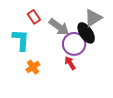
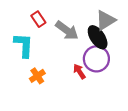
purple circle: (74, 44) -> (96, 59), moved

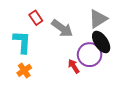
black ellipse: (98, 37) -> (101, 42), moved
orange cross: (37, 76) -> (24, 70), moved

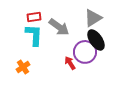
red rectangle: (36, 18) -> (34, 17), turned -64
cyan L-shape: (22, 42) -> (34, 35), moved

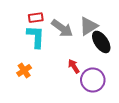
gray triangle: (93, 18) -> (89, 26), moved
purple circle: (85, 52) -> (93, 80), moved

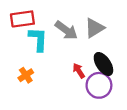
red rectangle: (36, 18) -> (22, 19), moved, size x1.5
black ellipse: (101, 42) -> (103, 64), moved

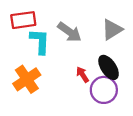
gray triangle: (94, 28) -> (112, 30), moved
orange cross: (26, 75) -> (27, 79), size x1.6

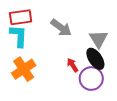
gray triangle: (112, 30) -> (99, 39), moved, turned -30
cyan L-shape: (40, 41) -> (18, 36), moved

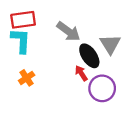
black ellipse: (95, 59) -> (89, 56), moved
orange cross: (24, 69) -> (27, 78), size x0.6

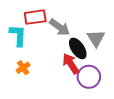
red rectangle: (23, 20) -> (35, 17), moved
red arrow: (81, 73) -> (71, 64), size x1.5

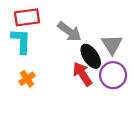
red rectangle: (35, 17) -> (27, 17), moved
purple circle: (89, 77) -> (113, 75), moved

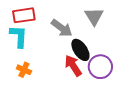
gray triangle: (112, 44) -> (94, 16), moved
orange cross: (27, 79) -> (24, 70), turned -32

